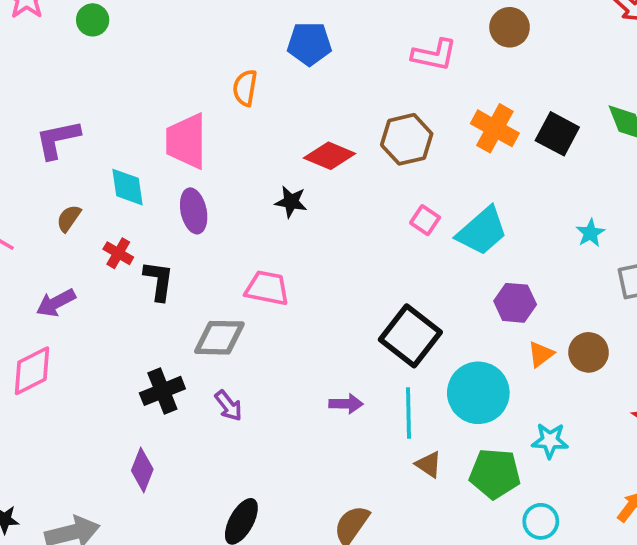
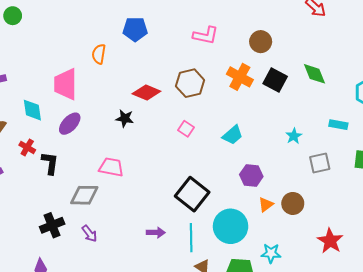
brown circle: (510, 27) -> (261, 42), moved
purple ellipse: (194, 211) -> (70, 124), turned 55
pink square: (425, 220) -> (186, 129), moved
cyan trapezoid: (482, 231) -> (233, 135), size x0.7

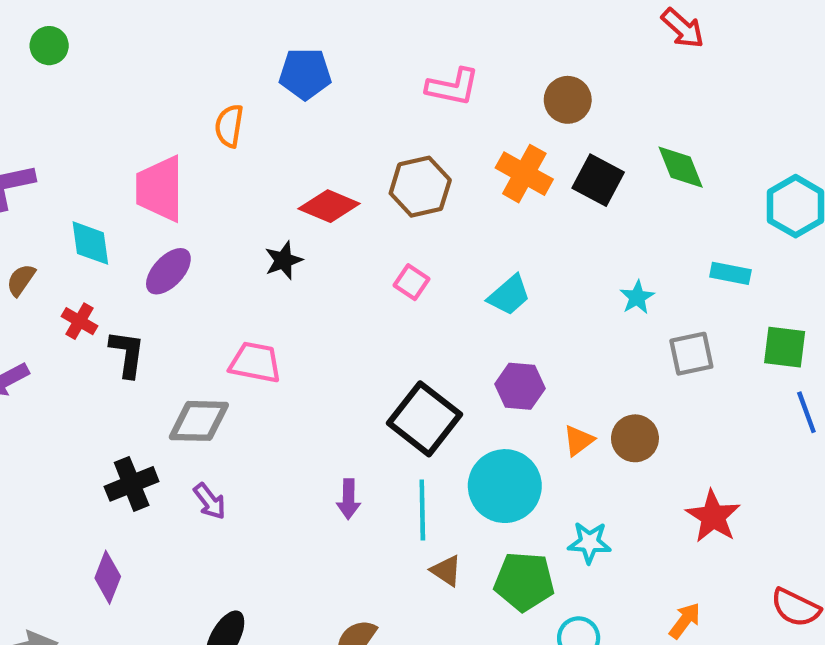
black star: (125, 118) -> (283, 260), turned -30
purple hexagon: (251, 175) -> (520, 386), moved
purple arrow: (156, 233) -> (349, 499), turned 90

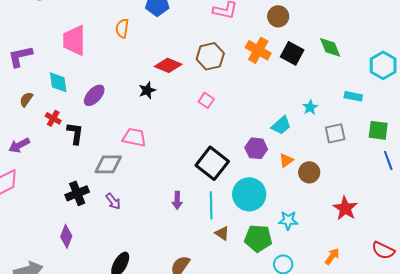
pink trapezoid: (160, 189) -> (74, 40), moved
cyan trapezoid: (509, 295) -> (281, 125), moved
orange triangle: (579, 440) -> (286, 160), moved

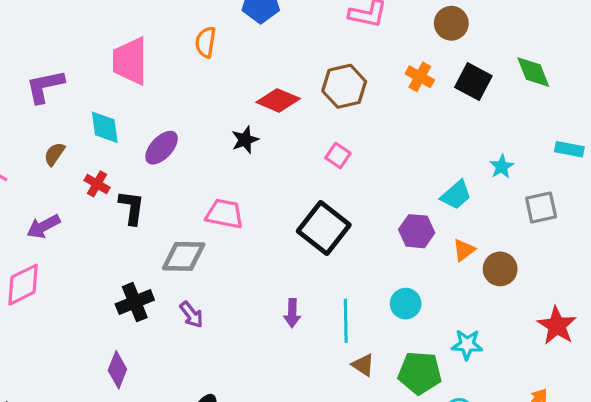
orange cross: (258, 50) -> (420, 77), size x0.7
black square: (212, 163) -> (324, 228), moved
cyan circle: (249, 194) -> (406, 304), size x0.6

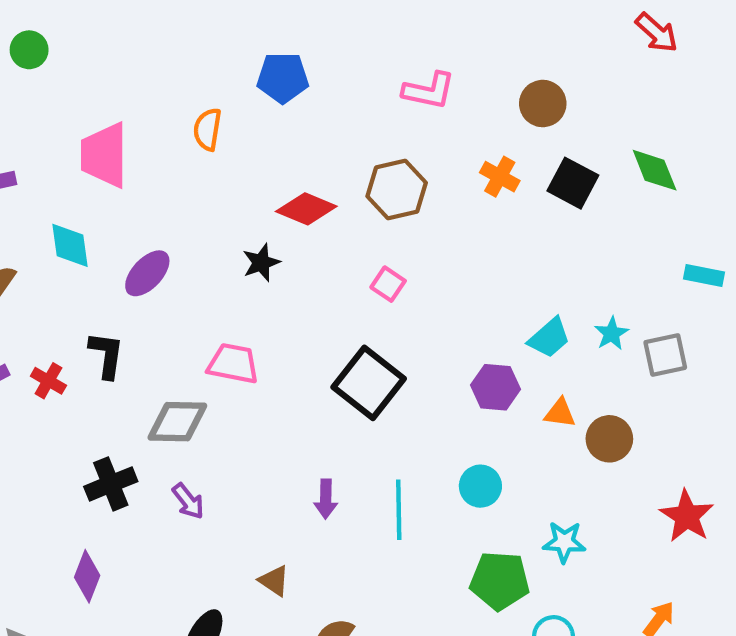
cyan star: (502, 167) -> (612, 333), moved
red cross: (97, 184) -> (48, 381), moved
orange triangle: (464, 250) -> (560, 413), turned 45
brown triangle: (363, 365) -> (274, 581), moved

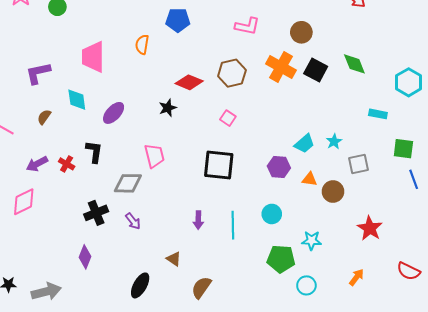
orange cross: (500, 177) -> (281, 67), size x1.6
gray square: (665, 355) -> (359, 164), moved
pink trapezoid: (233, 364) -> (154, 156), turned 65
black square: (369, 383) -> (219, 165), turned -32

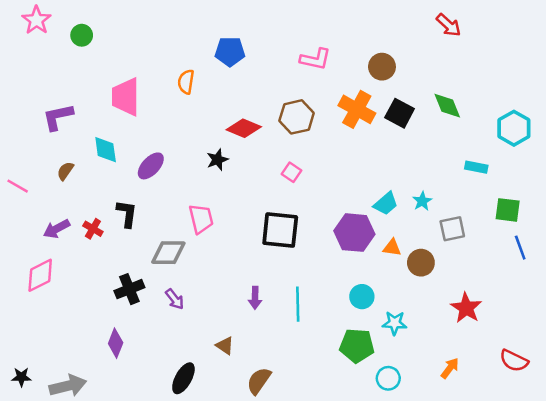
purple hexagon: (279, 167) -> (354, 233), size x1.4
cyan circle: (272, 214) -> (362, 297), moved

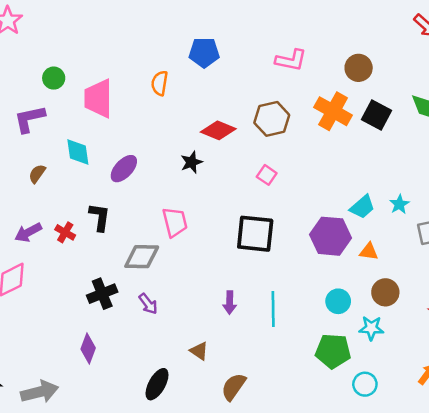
green circle: (82, 35) -> (54, 78), moved
brown circle: (421, 263) -> (385, 292), moved

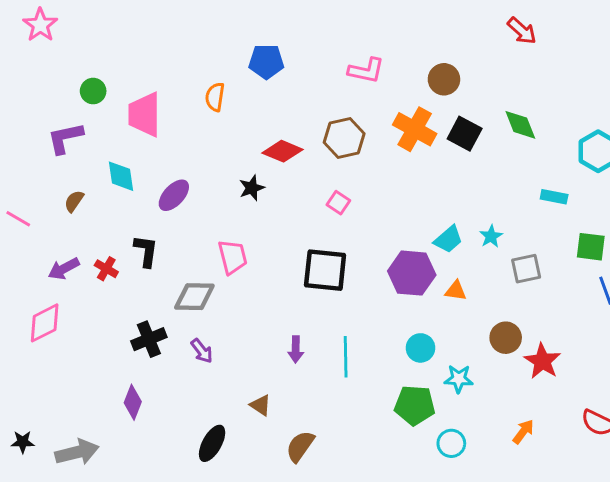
brown circle: (385, 292) -> (506, 338), moved

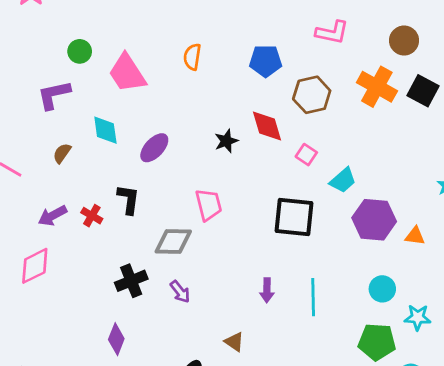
blue pentagon: (266, 62) -> (266, 61), moved
pink trapezoid: (144, 115) -> (127, 73), turned -33
red diamond: (282, 151) -> (267, 126), moved, turned 51
cyan trapezoid: (448, 239) -> (343, 180), moved

